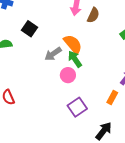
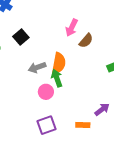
orange semicircle: (73, 44) -> (59, 63), turned 35
orange rectangle: (112, 97) -> (83, 125), turned 48

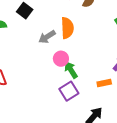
green arrow: (57, 78) -> (71, 70), moved

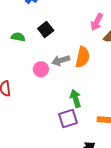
pink circle: (61, 59) -> (41, 69), moved

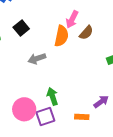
orange semicircle: (83, 57) -> (61, 36), moved
pink circle: (41, 69) -> (24, 109), moved, size x1.5

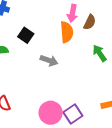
gray arrow: (37, 59) -> (49, 61), turned -126
green arrow: (52, 96) -> (100, 53), moved

